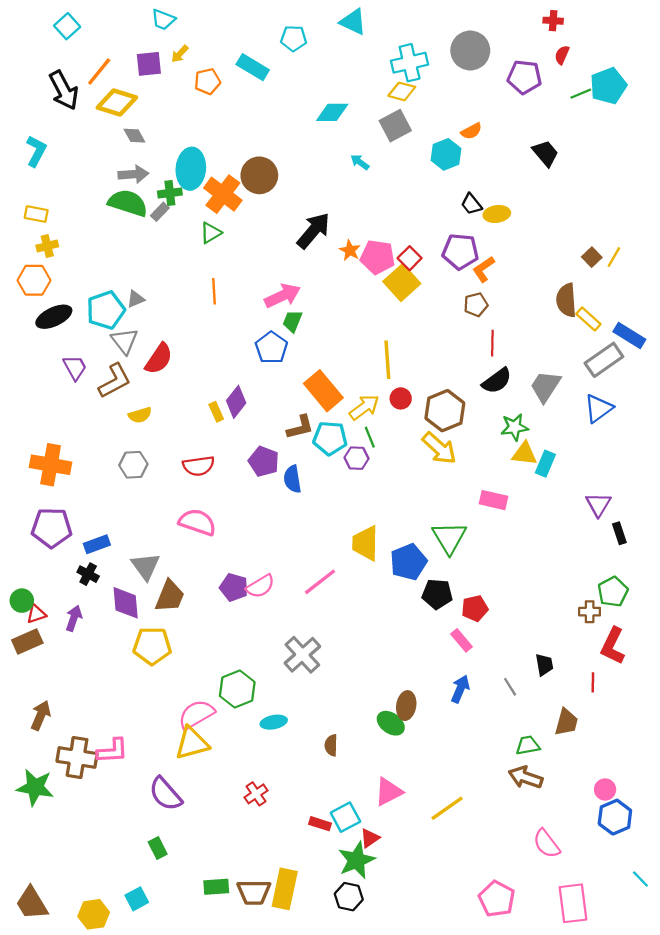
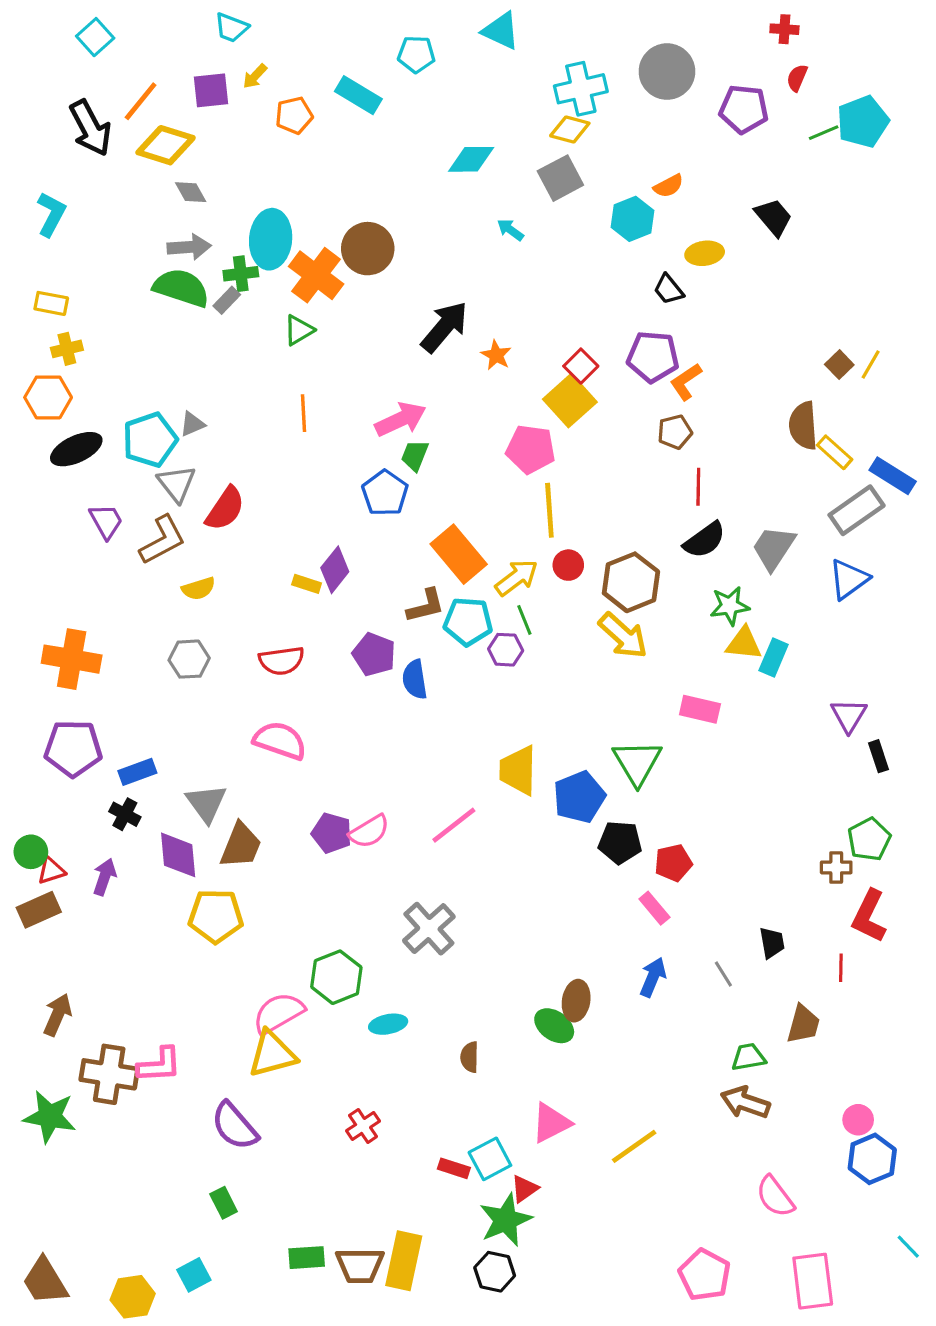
yellow ellipse: (497, 214) -> (705, 253), moved
pink pentagon: (377, 257) -> (531, 449), moved
yellow rectangle: (216, 412) -> (307, 584), turned -48

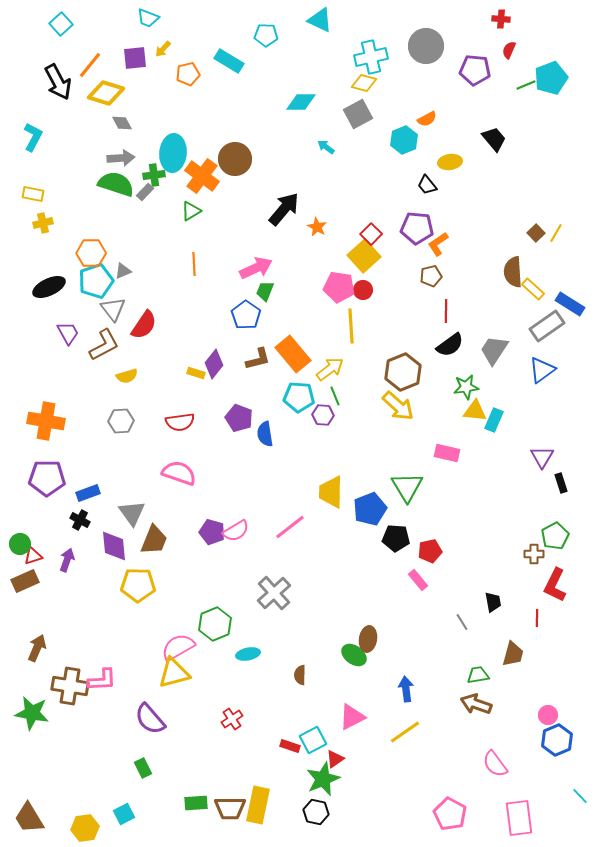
orange hexagon: (48, 397) -> (91, 253), moved
red circle: (568, 565) -> (363, 290), moved
brown L-shape: (426, 606) -> (258, 359), moved
blue arrow: (653, 977) -> (406, 689), moved, turned -30

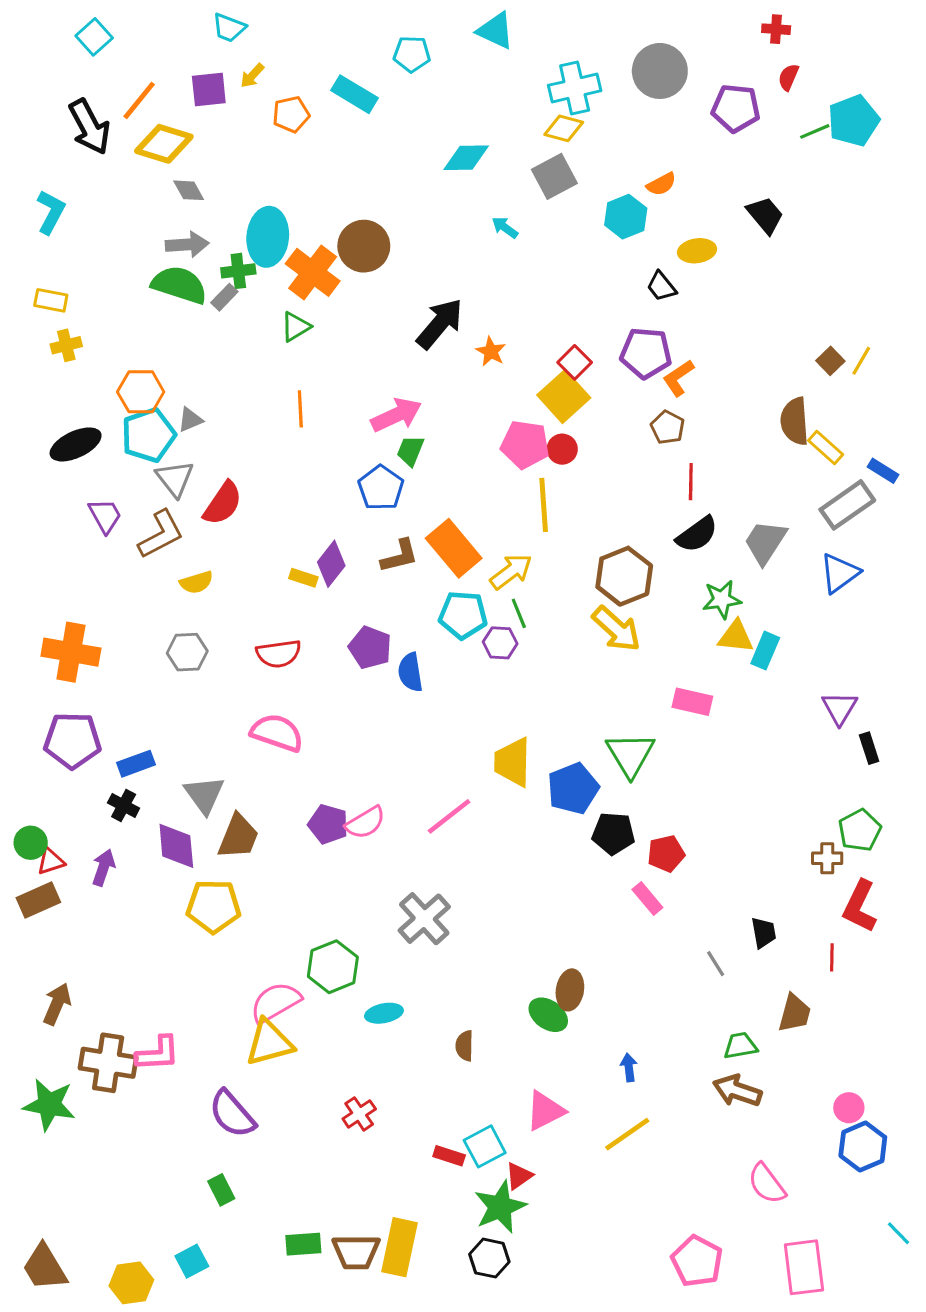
brown pentagon: (431, 276) -> (668, 427), turned -30
blue rectangle: (570, 304) -> (883, 471), size x0.7
blue arrow: (406, 689) -> (629, 1067), size x0.7

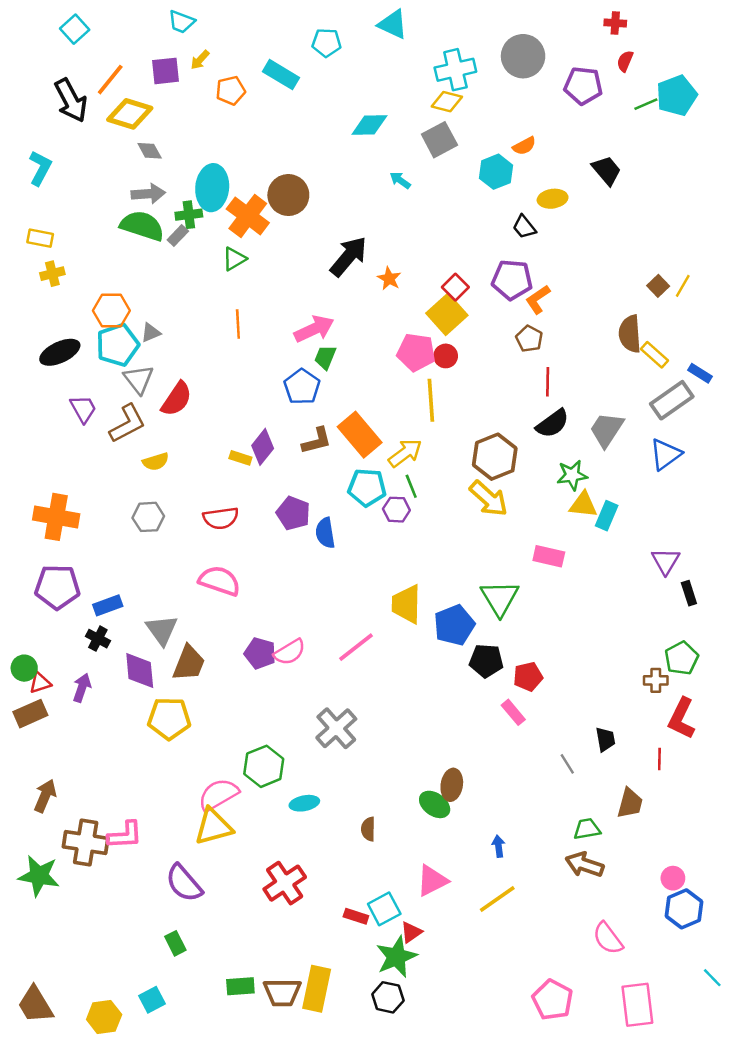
red cross: (359, 1114) -> (285, 883), size x1.6

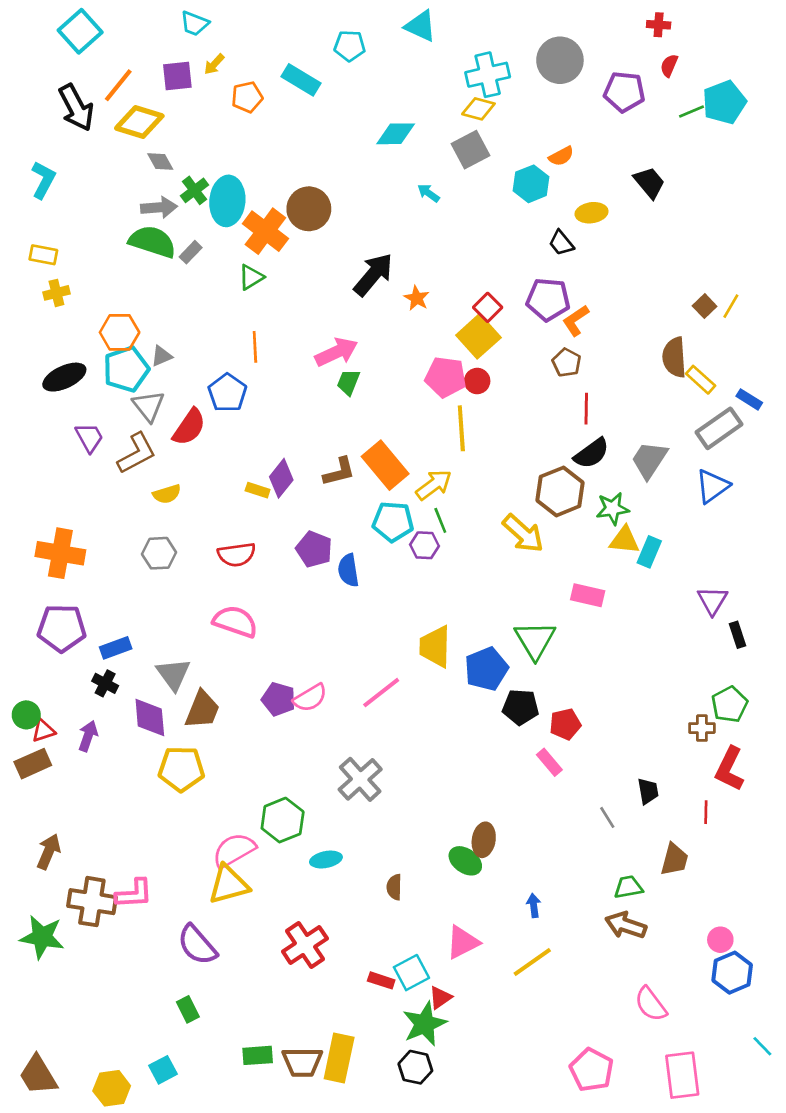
cyan square: (75, 29) -> (80, 31), size x1.4
green cross: (189, 215) -> (194, 190), moved, turned -30
blue pentagon: (302, 387) -> (227, 393), moved
brown hexagon: (495, 457) -> (560, 491), moved

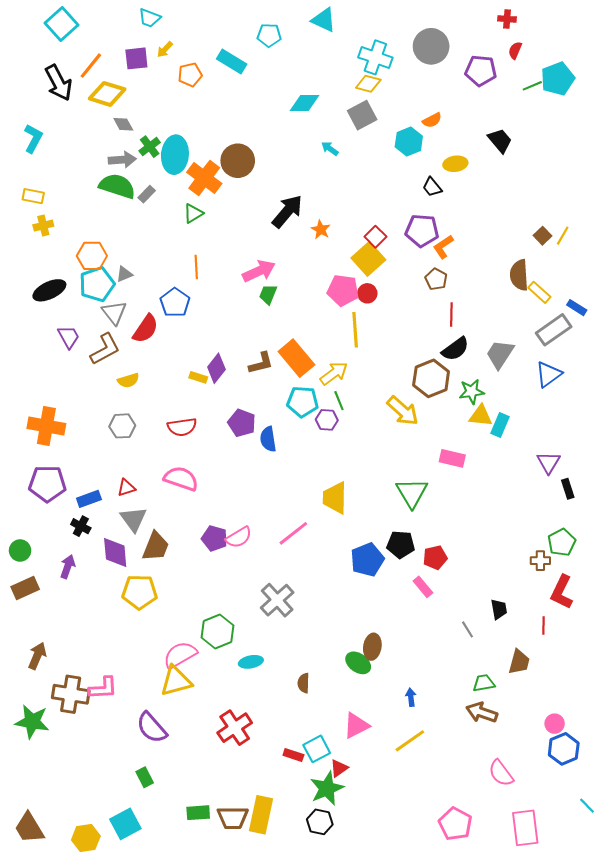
cyan cross: (488, 75) -> (375, 57), turned 32
blue pentagon: (486, 669) -> (367, 560), moved
red triangle: (43, 731) -> (126, 488), moved
cyan square: (163, 1070) -> (125, 824), size x1.4

